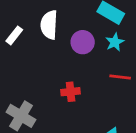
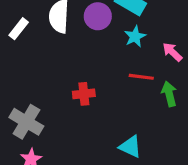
purple circle: (83, 42) -> (98, 16), moved

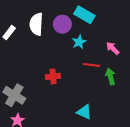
cyan star: (135, 36) -> (79, 42), moved

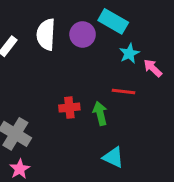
cyan star: (79, 42) -> (129, 53), moved
green arrow: (110, 76) -> (100, 113), moved

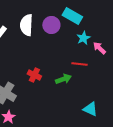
red cross: (69, 108) -> (34, 75), moved, turned 32
green arrow: (100, 113) -> (63, 79), turned 84
cyan triangle: (113, 157) -> (90, 109), moved

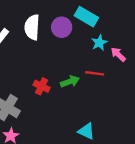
green arrow: (63, 79) -> (70, 82), moved
cyan triangle: (90, 109) -> (86, 131), moved

